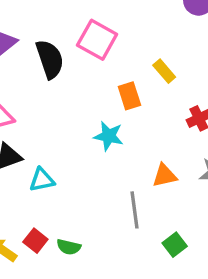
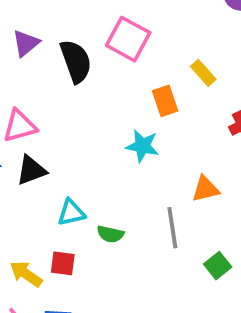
cyan triangle: (42, 180) -> (71, 213), moved
red square: (35, 241) -> (63, 263), turned -30
green semicircle: (69, 247) -> (110, 234), moved

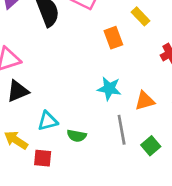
cyan star: (142, 146) -> (109, 89), moved
green square: (218, 266) -> (151, 146), moved
yellow arrow: (26, 274) -> (16, 140), moved

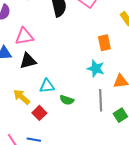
orange rectangle: (113, 38) -> (104, 43), moved
red square: (43, 158) -> (39, 113), turned 32

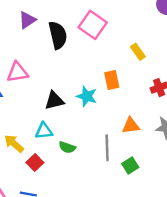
black triangle: (28, 61) -> (54, 100), moved
cyan star: (96, 69) -> (87, 96), moved

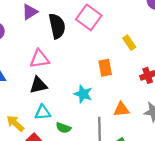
pink triangle: (17, 72) -> (39, 59), moved
cyan star: (87, 96) -> (83, 94), moved
black triangle: (54, 100) -> (38, 85), moved

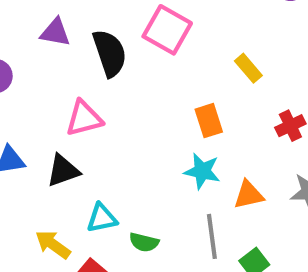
purple triangle: (30, 12) -> (55, 32), turned 49
black triangle: (38, 85) -> (63, 171), moved
cyan star: (83, 94) -> (202, 171), moved

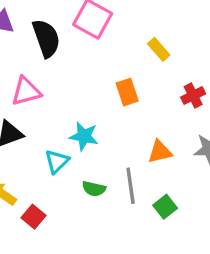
cyan star: (202, 171) -> (84, 136), moved
cyan triangle: (102, 218) -> (57, 161), moved, turned -32
green semicircle: (144, 242) -> (94, 189), moved

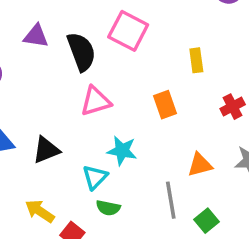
yellow rectangle: (159, 49) -> (196, 60), turned 35
pink triangle: (26, 91) -> (96, 101), moved
green semicircle: (94, 189) -> (108, 208), moved

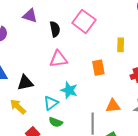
black semicircle: (81, 52) -> (55, 29), size x0.7
yellow arrow: (40, 211) -> (18, 107), moved

